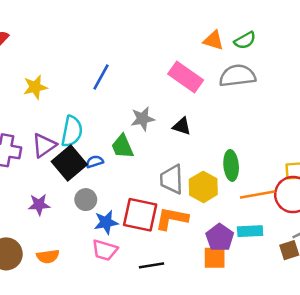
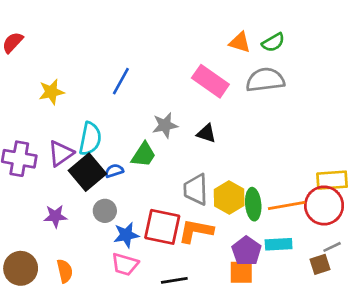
green trapezoid: (122, 147) -> (144, 155), turned -124
green ellipse: (231, 165) -> (253, 204), moved
orange semicircle: (48, 256) -> (65, 271), turned -95

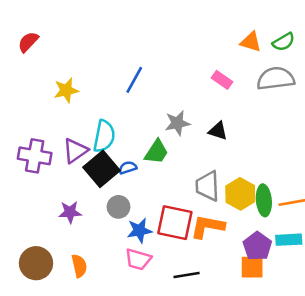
pink rectangle: (210, 81) -> (222, 80), size x0.6

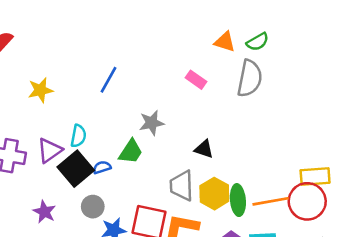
gray semicircle: (276, 79) -> (250, 78), turned 108
black triangle: (218, 131) -> (204, 149), moved
cyan semicircle: (104, 136) -> (78, 136), size x0.7
purple star: (70, 212) -> (44, 212), turned 30

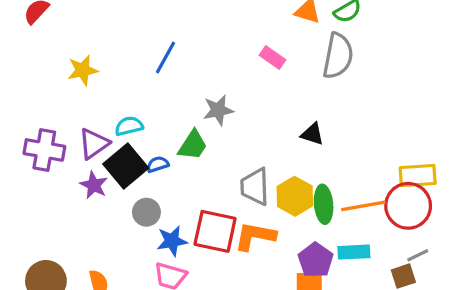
cyan semicircle: (78, 136) -> (129, 126), turned -115
black triangle: (204, 149) -> (312, 134), moved
purple star: (44, 212) -> (94, 185), moved

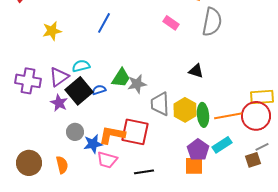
gray star: (218, 110) -> (137, 84), moved
gray circle: (146, 212) -> (75, 132), moved
orange L-shape: (255, 236) -> (112, 135), moved
blue star: (172, 241) -> (93, 144), moved
cyan rectangle: (354, 252) -> (222, 145), turned -30

